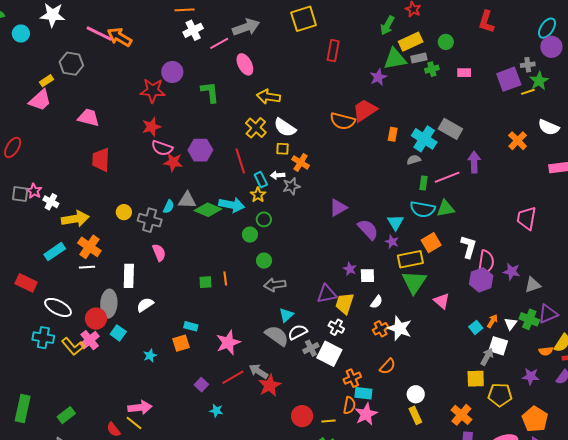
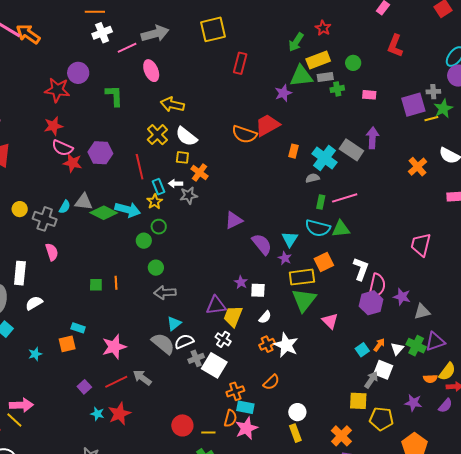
purple arrow: (474, 162) -> (372, 138), moved
red star: (270, 385) -> (119, 414), moved

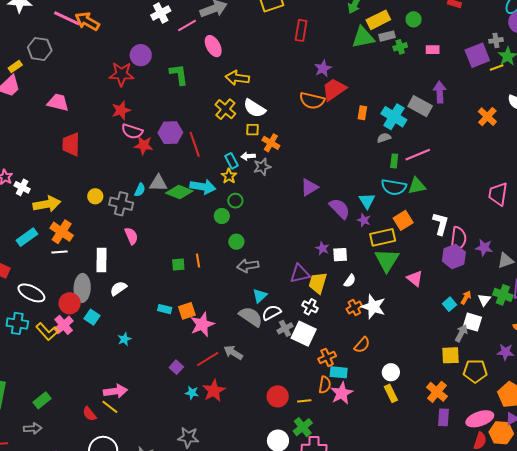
purple star: (283, 93) -> (323, 68), moved
red line: (140, 167) -> (195, 144), moved
orange square: (67, 344) -> (187, 311), moved

